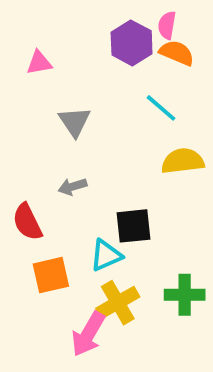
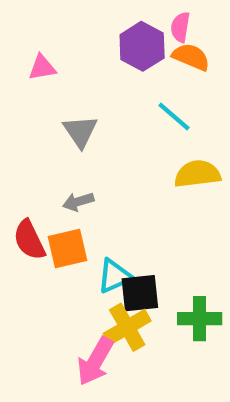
black square: (133, 226) -> (140, 293), moved
orange square: (51, 275) -> (68, 248), moved

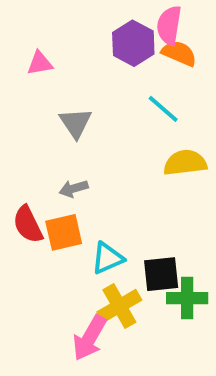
pink semicircle: (180, 27) -> (169, 25), size x1.4
black square: (140, 293) -> (161, 274), moved

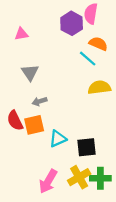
orange semicircle: (179, 53) -> (98, 44), moved
gray triangle: (76, 123) -> (30, 72), moved
green cross: (187, 298) -> (100, 178), moved
yellow cross: (119, 306) -> (79, 177), moved

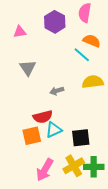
purple hexagon: (72, 23) -> (55, 22), moved
gray arrow: (40, 101) -> (57, 91), moved
red semicircle: (15, 121) -> (43, 117), moved, turned -78
orange square: (34, 125) -> (32, 136), moved

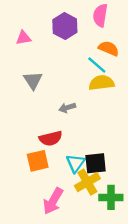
yellow semicircle: (93, 82) -> (102, 83), moved
cyan triangle: (54, 130) -> (75, 163), moved, turned -30
yellow cross: (74, 166) -> (87, 182), moved

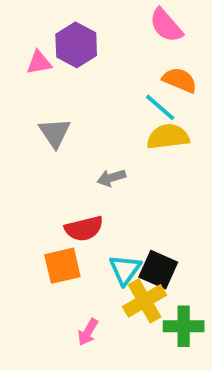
pink semicircle: (100, 15) -> (166, 25), turned -50
purple hexagon: (65, 26) -> (76, 45), moved
black square: (96, 163) -> (158, 270), turned 30
pink arrow: (53, 201) -> (88, 332), size x0.6

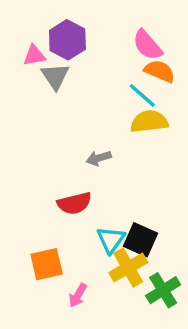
pink semicircle: (166, 25) -> (147, 45), moved
gray triangle: (55, 133) -> (55, 76), moved
orange square: (62, 266) -> (47, 264), moved
green cross: (184, 326) -> (163, 290), turned -32

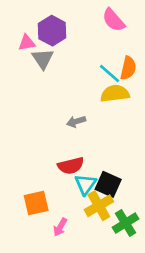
pink semicircle: (147, 45) -> (114, 20), moved
orange semicircle: (160, 71) -> (128, 68), moved, turned 80
red semicircle: (74, 203) -> (71, 166), moved

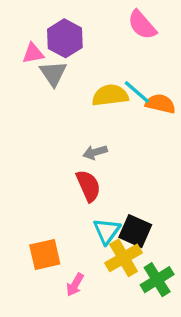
orange semicircle: (128, 68) -> (160, 104), moved, turned -90
yellow semicircle: (115, 93) -> (110, 95), moved
red semicircle: (71, 166) -> (88, 186), moved, turned -100

